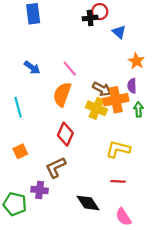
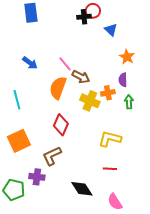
brown arrow: (102, 89) -> (81, 77), moved
orange cross: (116, 100) -> (108, 93), size x0.6
orange square: (20, 151) -> (19, 141), size x1.6

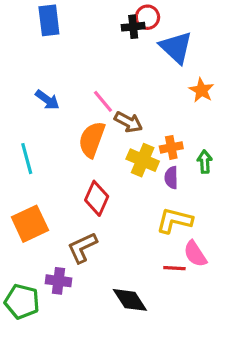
blue triangle: (111, 30) -> (176, 47), size x1.6
purple semicircle: (123, 80) -> (171, 178), moved
pink semicircle: (115, 202) -> (195, 254), moved

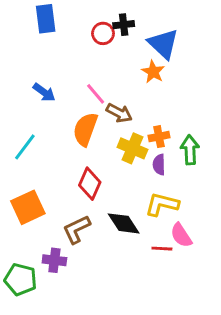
red circle: (147, 17) -> (103, 33), moved
orange star: (201, 90) -> (153, 72), moved
cyan line: (27, 159) -> (25, 147), turned 52
green arrow: (205, 162) -> (190, 150), size x1.4
black diamond: (130, 300) -> (124, 223), moved

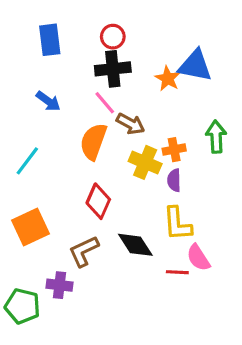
blue rectangle: (46, 19) -> (50, 40), moved
black cross: (124, 25) -> (113, 69), moved, size x1.5
blue triangle: (163, 44) -> (195, 66), moved, turned -32
green arrow: (190, 150) -> (216, 137), moved
yellow L-shape: (162, 204) -> (177, 224), turned -108

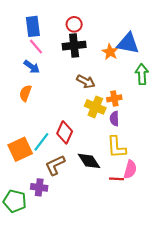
pink line: (105, 103) -> (36, 47), moved
green arrow: (216, 137) -> (142, 74), moved
orange semicircle: (93, 141) -> (25, 93), moved, size x0.7
cyan line: (27, 161) -> (41, 142), moved
pink semicircle: (198, 258) -> (130, 169), turned -132

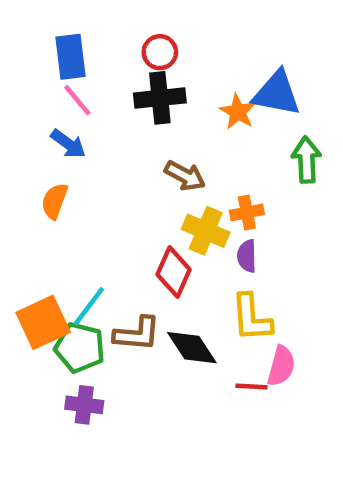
red diamond: (65, 132) -> (174, 272), moved
brown L-shape: (55, 165) -> (137, 334), moved, turned -150
green pentagon: (15, 201) -> (80, 348), moved

